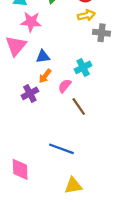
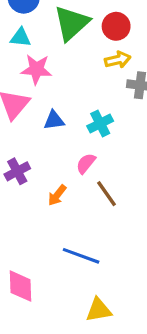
cyan cross: (83, 67) -> (100, 124), moved
orange arrow: (45, 76) -> (57, 195), moved
purple cross: (30, 93) -> (17, 171), moved

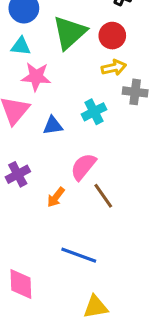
cyan cross: (100, 124) -> (94, 112), moved
pink semicircle: (86, 163) -> (83, 167), size x1.4

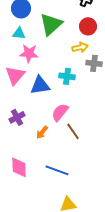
red circle: (112, 36) -> (88, 26), moved
cyan cross: (94, 112) -> (67, 76), turned 35
blue triangle: (53, 126) -> (40, 85), size x1.5
pink diamond: (21, 284) -> (19, 167), moved

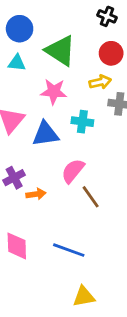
green triangle: (51, 24) -> (61, 51), turned -45
pink star: (29, 53) -> (54, 92), moved
orange arrow: (42, 132) -> (36, 194), moved, turned -136

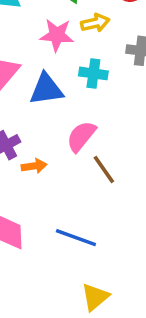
yellow arrow: (100, 82) -> (95, 23), moved
yellow triangle: (84, 297) -> (95, 297), turned -30

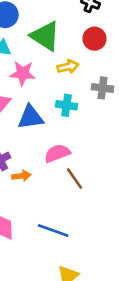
pink star: (57, 35) -> (23, 73), moved
pink semicircle: (81, 136) -> (57, 153), turned 30

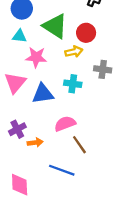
red circle: (94, 39) -> (86, 33), moved
blue line: (53, 231) -> (62, 170), moved

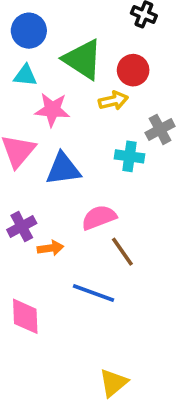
gray cross: (103, 69) -> (160, 129), turned -35
cyan cross: (73, 84) -> (129, 156), moved

